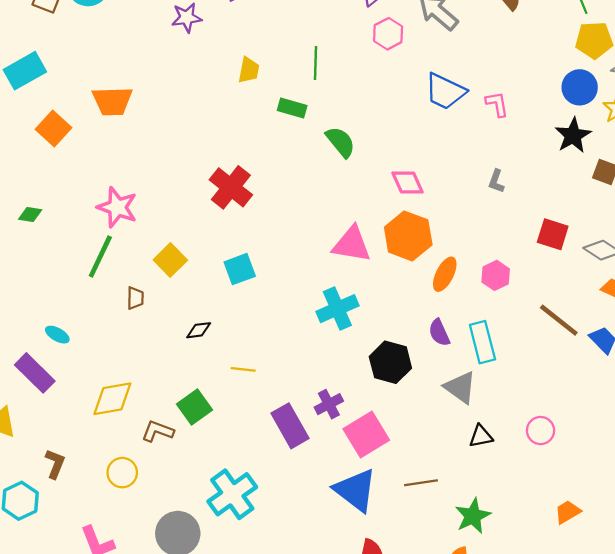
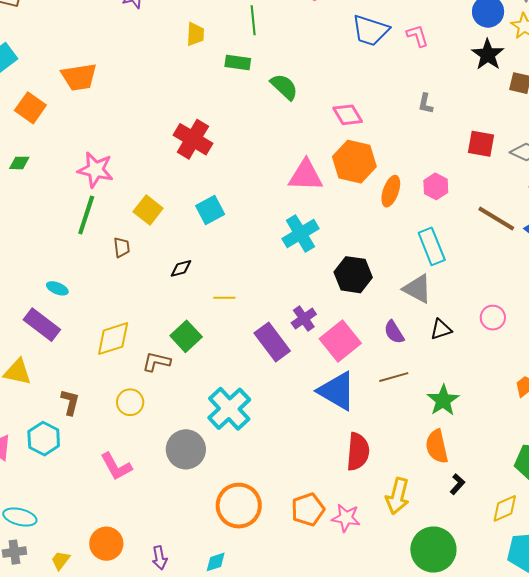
green diamond: (30, 214) -> (19, 163), moved
purple semicircle: (439, 333) -> (394, 332), moved

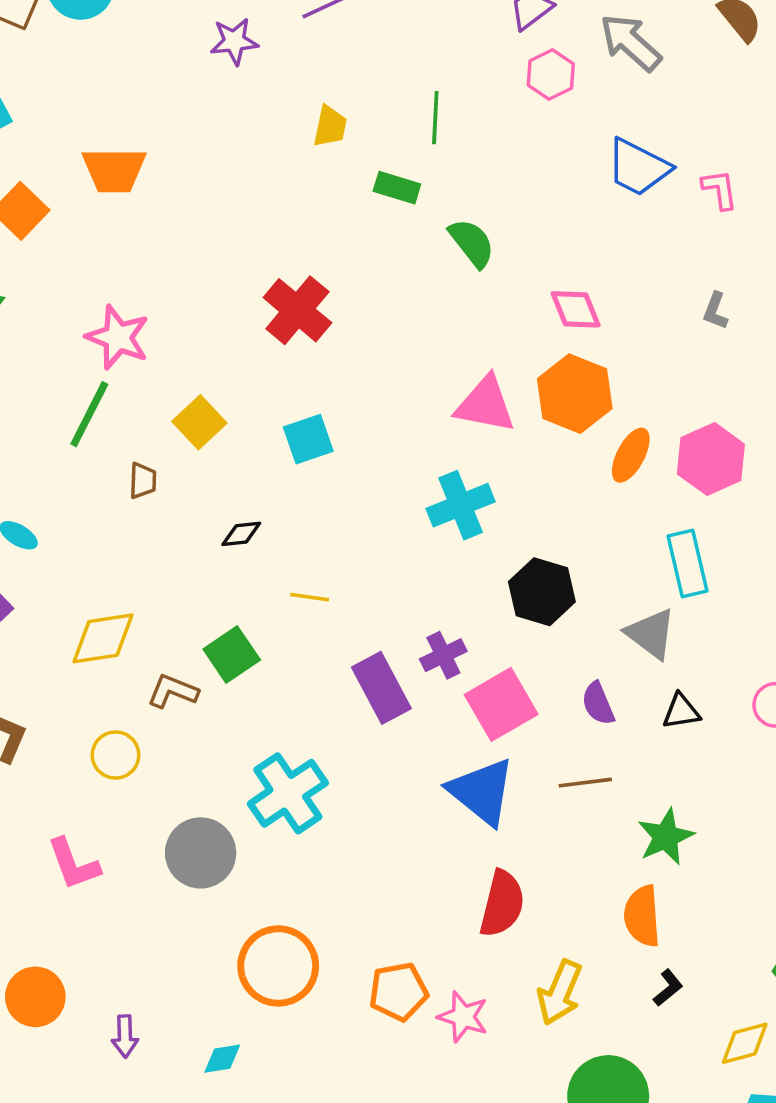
pink hexagon: (436, 186) -> (711, 459), size x1.5

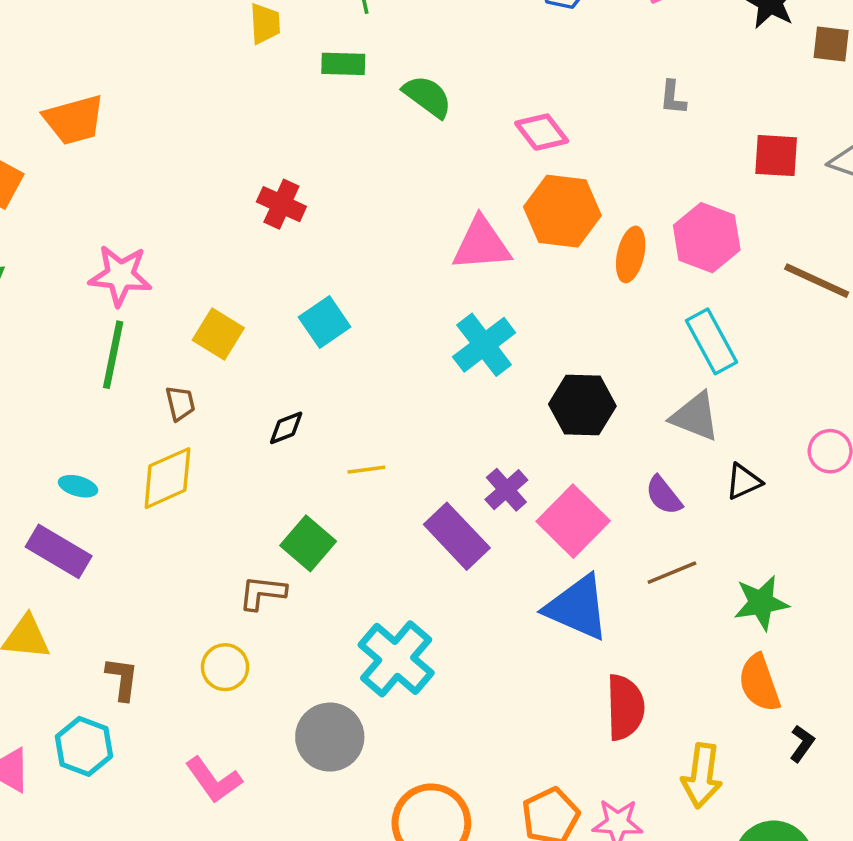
red cross: (297, 310) -> (281, 204), size x0.7
yellow diamond: (103, 638) -> (167, 478), moved
green star: (666, 837) -> (761, 603), turned 30

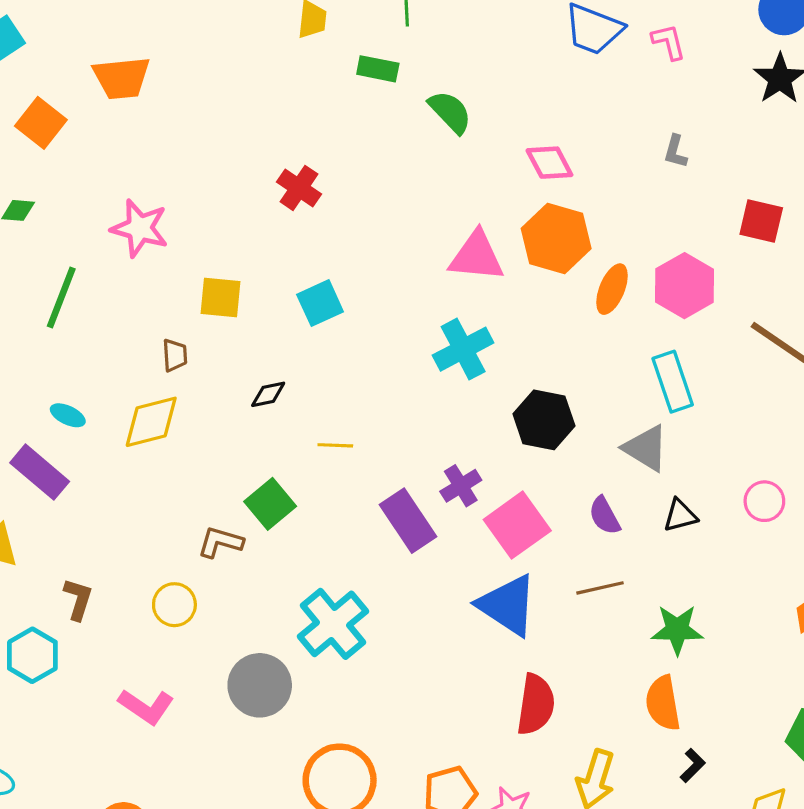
yellow square: (218, 334) -> (221, 297), turned -36
green line: (113, 355) -> (61, 298), moved
pink L-shape: (214, 780) -> (146, 707), turned -30

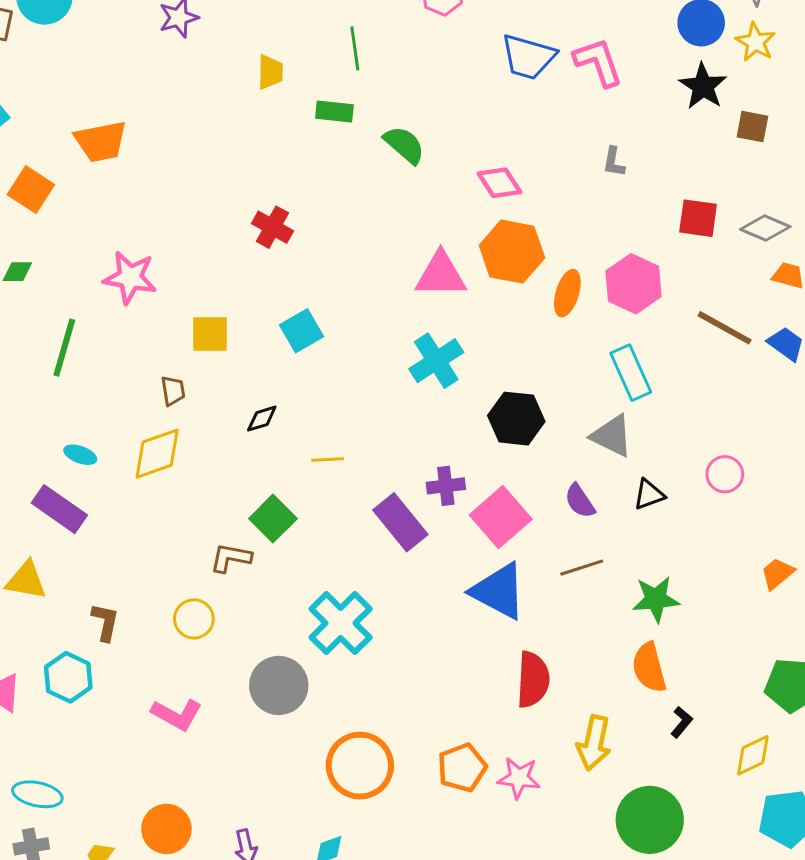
pink L-shape: (669, 42) -> (598, 62), size x1.5
purple cross: (461, 486) -> (446, 486), turned 30

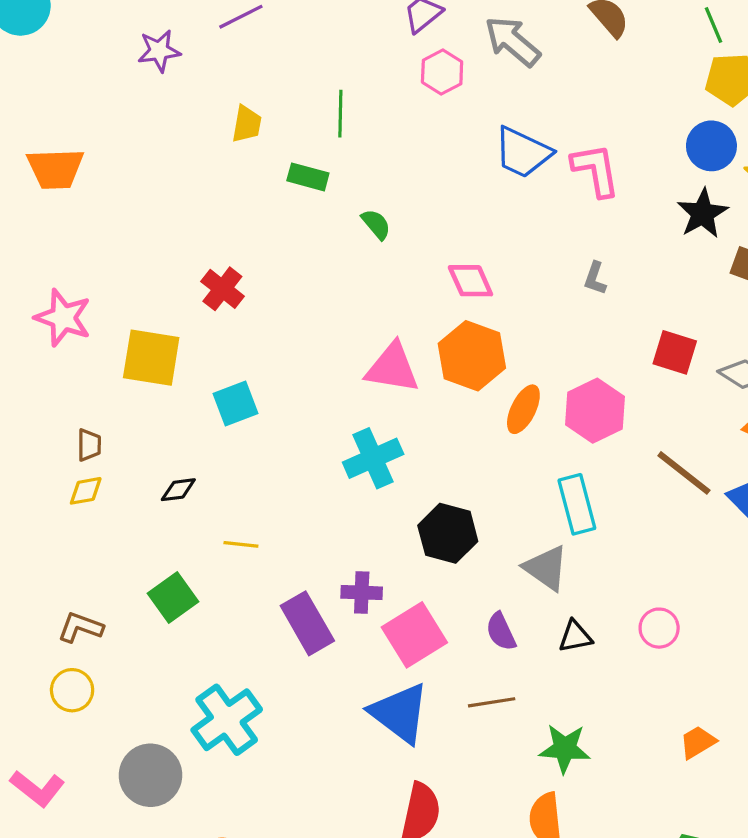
green semicircle: (404, 145) -> (376, 224), size x0.7
yellow square: (210, 334) -> (151, 358), moved, size x1.4
yellow diamond: (157, 454) -> (86, 491), moved, size x0.6
brown L-shape: (231, 558) -> (80, 627), moved

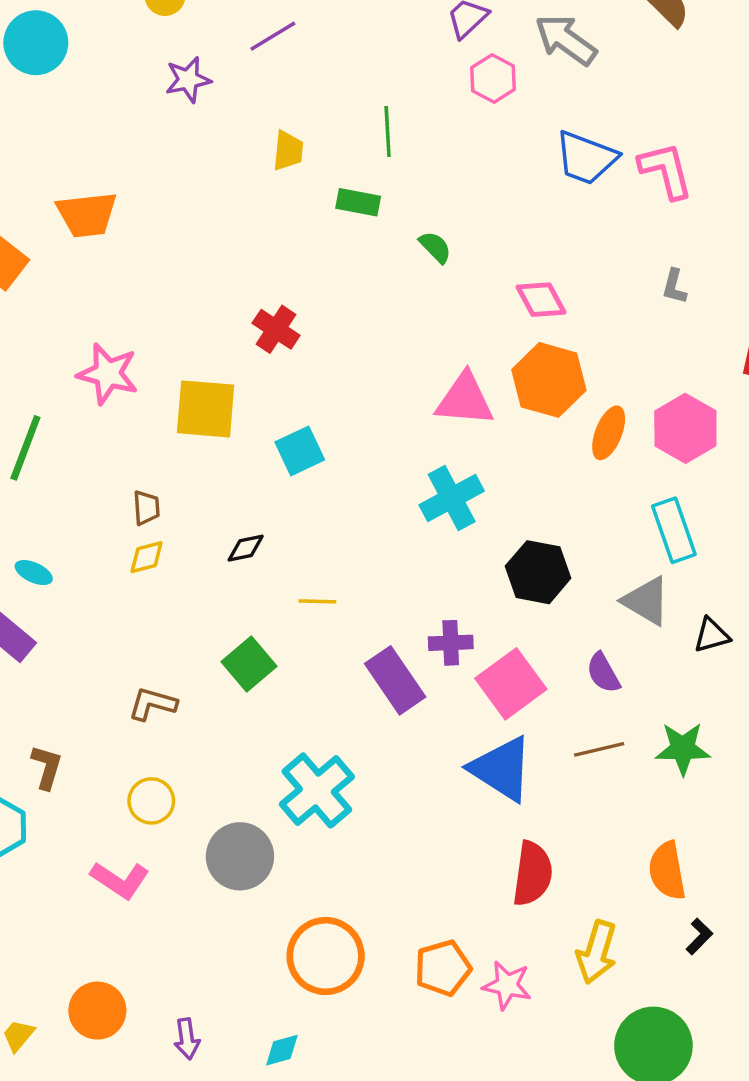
black triangle: (575, 636) -> (712, 635), moved
yellow circle: (72, 690) -> (151, 801), moved
green star: (565, 749) -> (683, 749), moved

